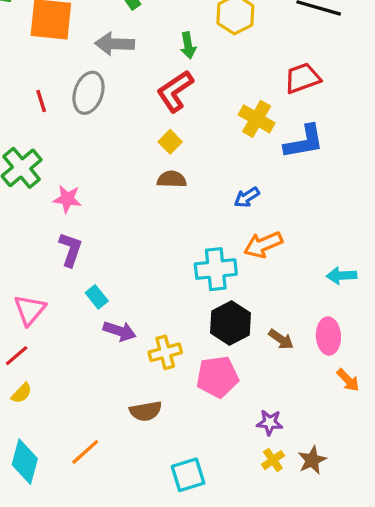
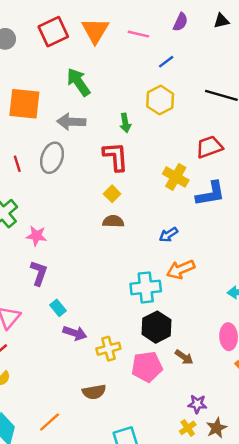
red L-shape: (175, 91) -> (116, 157), turned 120
brown arrow: (281, 339) -> (184, 357), moved
purple star: (270, 423) -> (197, 404), moved

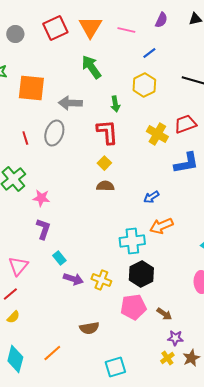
green arrow: (78, 82) -> (91, 67), moved
yellow cross: (176, 177) -> (157, 134), moved
yellow cross: (108, 349) -> (101, 280), moved, turned 36
brown arrow: (184, 357) -> (164, 314), moved

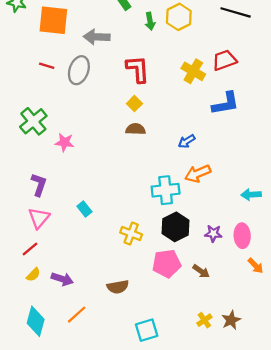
green arrow: (115, 104) -> (150, 21), moved
red line: (25, 138) -> (47, 66), moved, turned -56
purple L-shape: (43, 229) -> (39, 185), moved
purple arrow: (73, 279) -> (62, 279), moved
purple star: (175, 338) -> (213, 233), moved

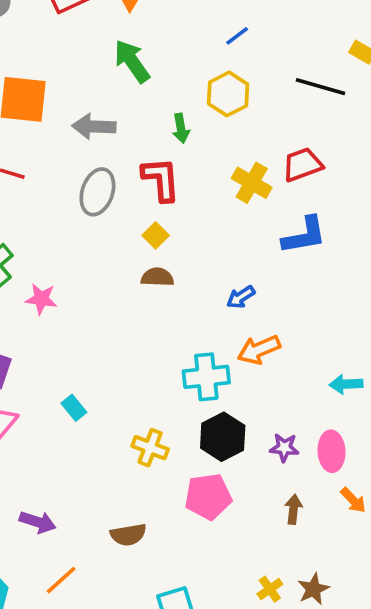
green arrow: (150, 21) -> (181, 128), moved
gray ellipse: (79, 70) -> (97, 192), moved
brown arrow: (201, 271) -> (293, 509), moved, turned -119

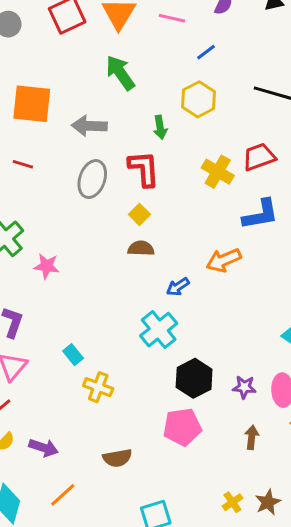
blue arrow: (241, 297) -> (178, 287), moved
orange arrow: (259, 350) -> (224, 260), moved
cyan cross: (206, 377) -> (159, 330), moved, turned -33
yellow cross: (150, 448) -> (98, 387), moved

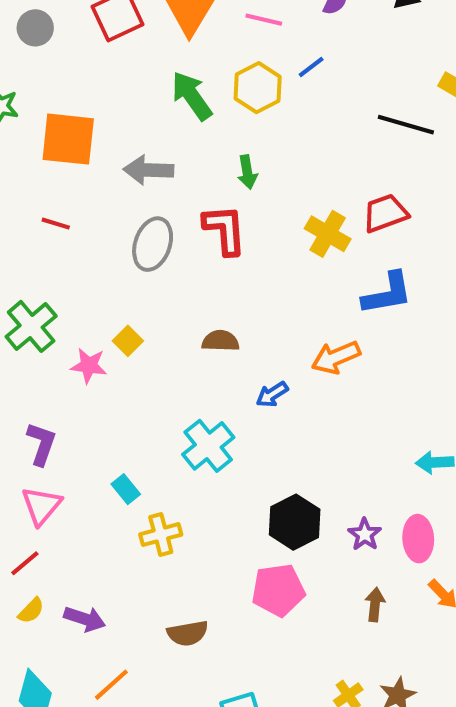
yellow hexagon: (199, 99) -> (258, 88), moved
yellow square: (139, 214) -> (128, 341), moved
cyan cross: (159, 330) -> (208, 446), moved
yellow cross: (98, 387) -> (161, 534), turned -36
purple star: (244, 387) -> (365, 534), turned 30

